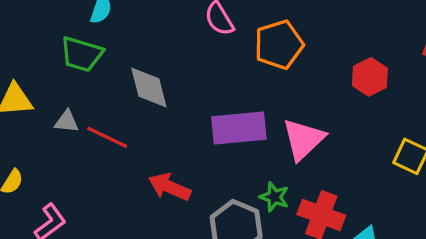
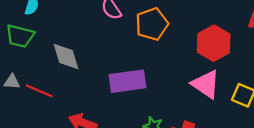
red hexagon: (370, 77) -> (214, 43), size x1.4
pink triangle: (303, 139) -> (206, 84), moved, turned -40

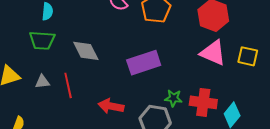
red line: (39, 91) -> (68, 85), turned 65

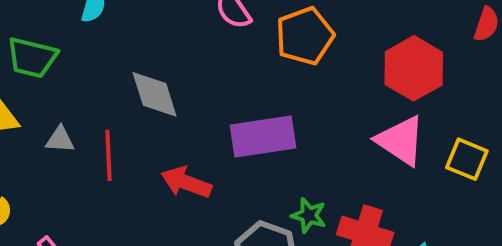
green trapezoid: (42, 40) -> (32, 58), moved
red arrow: (111, 106) -> (186, 182), moved

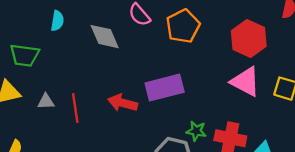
gray diamond: (155, 94) -> (105, 37), moved
red arrow: (186, 182) -> (123, 103), moved

